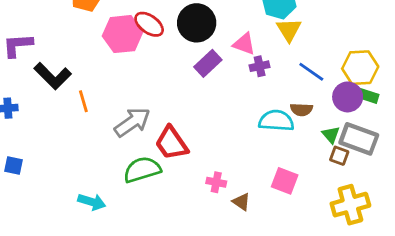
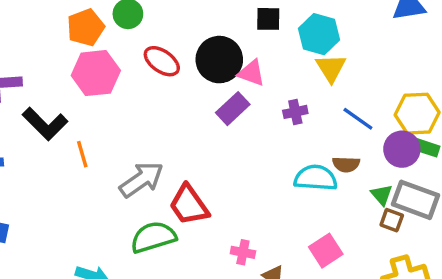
pink hexagon: (123, 34) -> (96, 73), moved
pink triangle: (244, 44) -> (251, 73), moved
pink square: (285, 181) -> (326, 251), turned 36

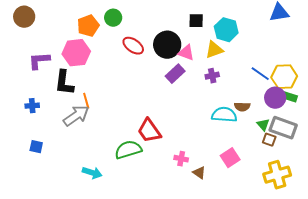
yellow triangle: (331, 68) -> (214, 50), moved, turned 42
pink hexagon: (96, 73) -> (76, 53), moved
blue line: (358, 119) -> (260, 74), moved
black L-shape: (45, 124) -> (64, 83), turned 52
gray arrow: (141, 180) -> (76, 116), moved

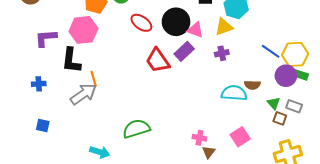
gray rectangle: (283, 128) -> (294, 106), size x0.6
red trapezoid: (149, 131) -> (158, 60), moved
pink cross: (181, 159) -> (199, 138), moved
brown triangle: (199, 173) -> (209, 152), turned 32

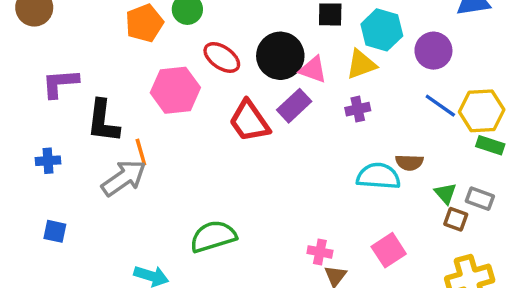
pink hexagon: (83, 30) -> (175, 90), moved
purple circle: (286, 76) -> (433, 51), moved

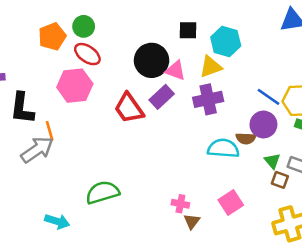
purple circle: (433, 51) -> (263, 125), moved
red ellipse: (222, 57) -> (87, 54), moved
purple cross: (358, 109) -> (208, 99), size x1.6

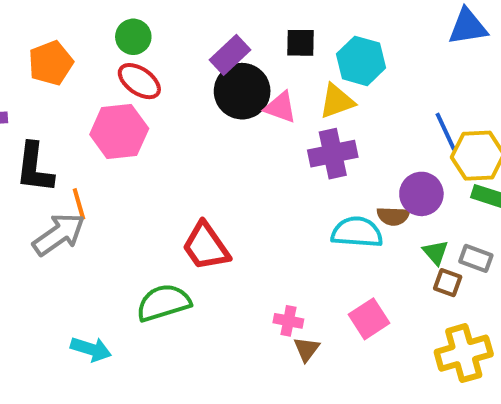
orange pentagon: (52, 36) -> (51, 63), moved
purple rectangle: (162, 97) -> (230, 55), moved
blue line: (268, 97) -> (446, 131), moved, turned 30
red trapezoid: (129, 108) -> (206, 246), moved

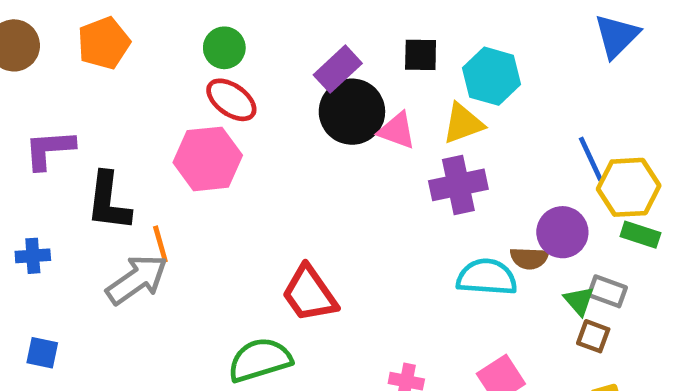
blue triangle: (468, 27) -> (617, 36), turned -36
orange pentagon: (51, 63) -> (104, 43), moved
gray rectangle: (476, 258) -> (607, 291), moved

